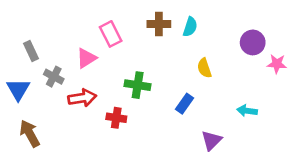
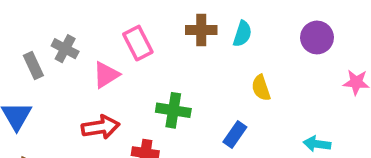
purple circle: (253, 42) -> (317, 37), moved
gray cross: (54, 77) -> (65, 49), moved

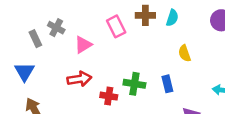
pink rectangle: (138, 43) -> (116, 26), moved
green cross: (173, 110) -> (134, 84), moved
blue rectangle: (235, 135) -> (167, 84), turned -49

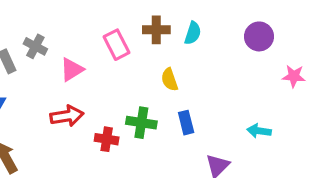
yellow semicircle: (185, 53) -> (170, 80), moved

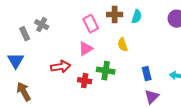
pink triangle: (72, 70) -> (86, 49), moved
blue rectangle: (186, 123) -> (147, 74), moved

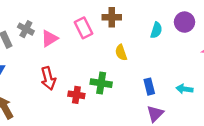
cyan semicircle: (137, 17) -> (156, 30), moved
pink triangle: (86, 49) -> (49, 38), moved
red arrow: (61, 67) -> (48, 78), turned 84

